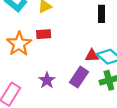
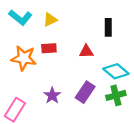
orange star: (19, 44) -> (24, 58), turned -30
red triangle: (92, 56) -> (86, 51), moved

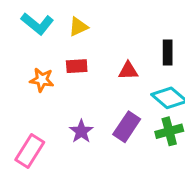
black rectangle: (108, 27) -> (168, 52), moved
orange star: (24, 58) -> (42, 80), size x0.7

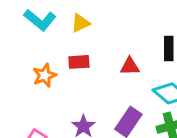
orange star: (42, 80) -> (44, 75), turned -30

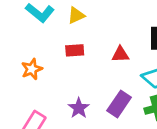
orange star: (44, 75) -> (32, 69), moved

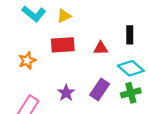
red rectangle: (75, 50) -> (63, 45), size x1.5

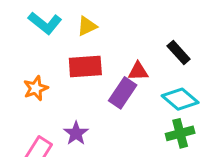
black rectangle: (130, 35) -> (179, 53), turned -42
purple rectangle: (100, 89) -> (123, 93), moved
purple star: (66, 93) -> (76, 133), moved

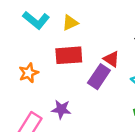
red triangle: (138, 71) -> (112, 59), turned 36
purple star: (76, 133) -> (61, 109), turned -30

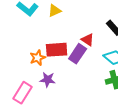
red rectangle: (69, 55) -> (57, 50), moved
orange star: (29, 73) -> (38, 58), moved

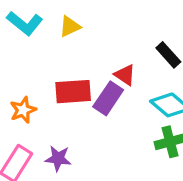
orange star: (38, 58) -> (23, 110), moved
purple star: (48, 80) -> (58, 158), moved

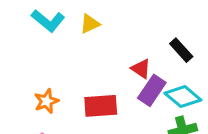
red rectangle: (73, 92) -> (101, 106), moved
purple rectangle: (108, 98) -> (152, 90), moved

